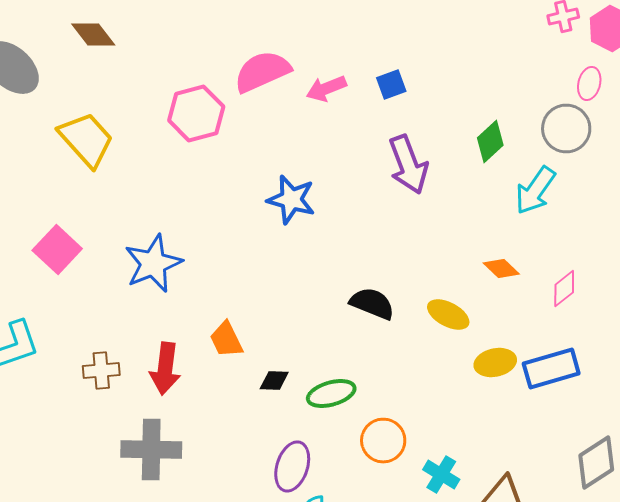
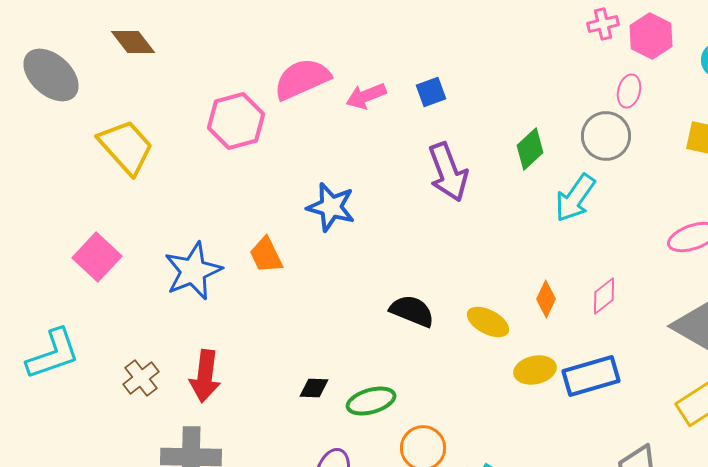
orange diamond: (501, 268) -> (546, 299), moved, turned 72
orange trapezoid: (226, 340) -> (266, 255), moved
brown cross: (101, 370) -> (141, 378), turned -33

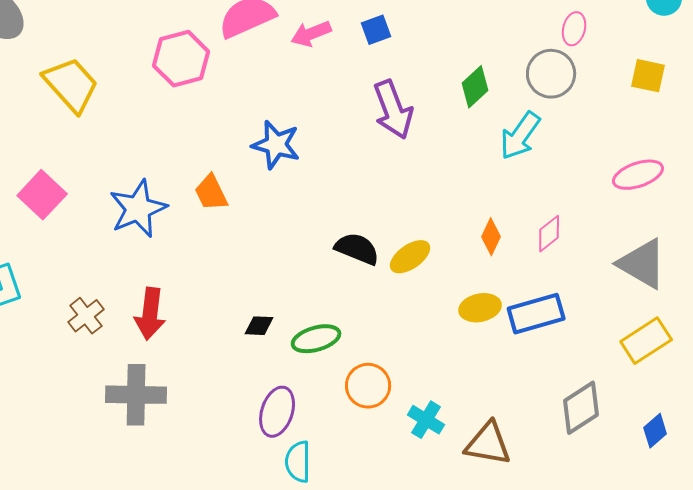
yellow ellipse: (488, 322) -> (410, 257), moved, turned -63

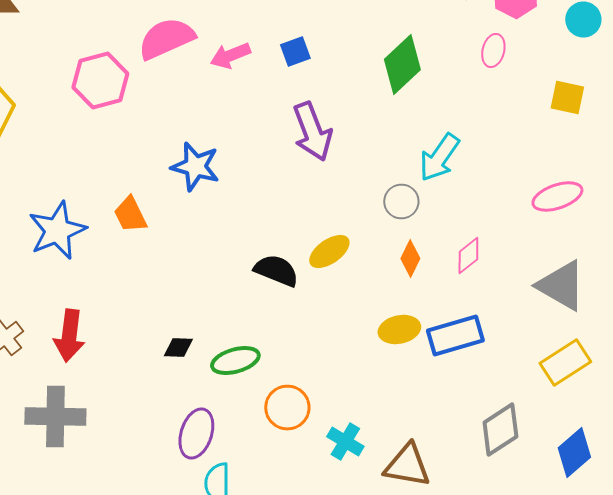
gray circle: (551, 74) -> (401, 202), moved, size x0.7
green diamond: (475, 87) -> (402, 64), moved, size x1.4
yellow ellipse: (410, 257) -> (329, 252), moved
blue diamond: (655, 431) -> (574, 452), size x1.4

